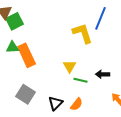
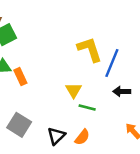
blue line: (101, 18) -> (112, 63), moved
orange rectangle: (27, 55) -> (20, 77), size x0.6
black arrow: (103, 74) -> (122, 91), moved

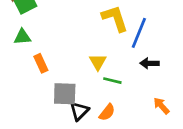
orange rectangle: (20, 77) -> (41, 63), moved
gray square: (19, 125) -> (65, 94), moved, turned -30

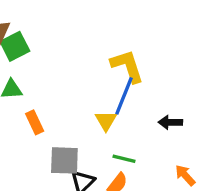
blue line: (139, 33) -> (124, 96), moved
green line: (112, 81) -> (124, 159), moved

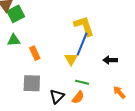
orange rectangle: (35, 122) -> (35, 53), moved
gray square: (64, 160) -> (32, 83), moved

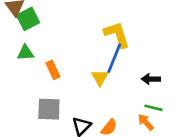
green line: (82, 82) -> (154, 108), moved
orange arrow: (119, 92) -> (146, 122), moved

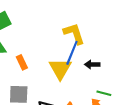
yellow triangle: (100, 78) -> (60, 69), size x1.6
black arrow: (151, 79) -> (92, 65), moved

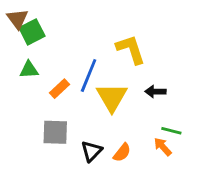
blue line: (72, 53) -> (89, 76), moved
orange rectangle: (22, 62) -> (60, 89), turned 72

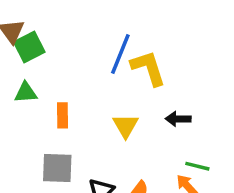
blue line: (89, 76) -> (120, 54), moved
orange rectangle: (60, 89) -> (63, 115), turned -48
yellow triangle: (112, 97) -> (126, 126), size x0.7

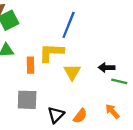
yellow L-shape: (148, 68) -> (51, 53), moved, turned -70
green line: (197, 166) -> (119, 81), moved

